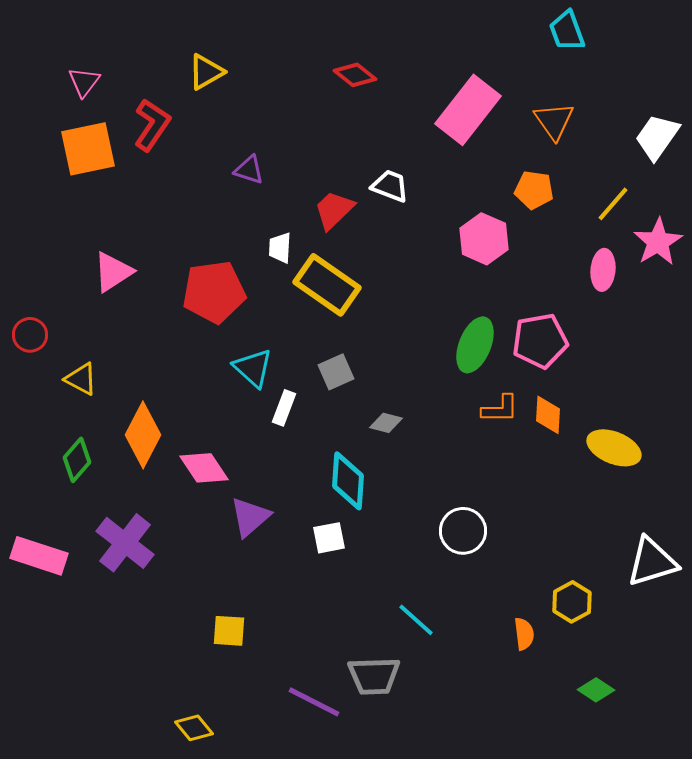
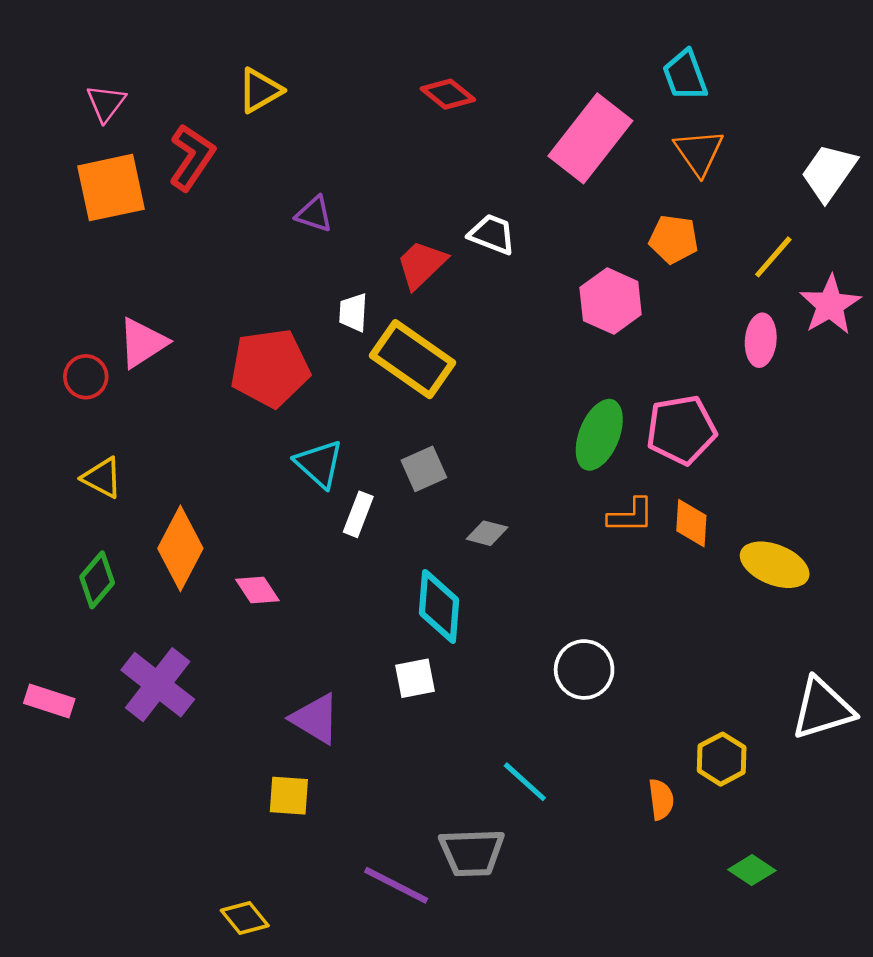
cyan trapezoid: (567, 31) -> (685, 75), moved
red circle: (30, 335) -> (86, 377), moved
pink diamond: (204, 468) -> (257, 590), size x0.7
purple triangle: (250, 517) -> (315, 719), moved, turned -48
pink rectangle: (39, 556) -> (49, 701), size x0.7

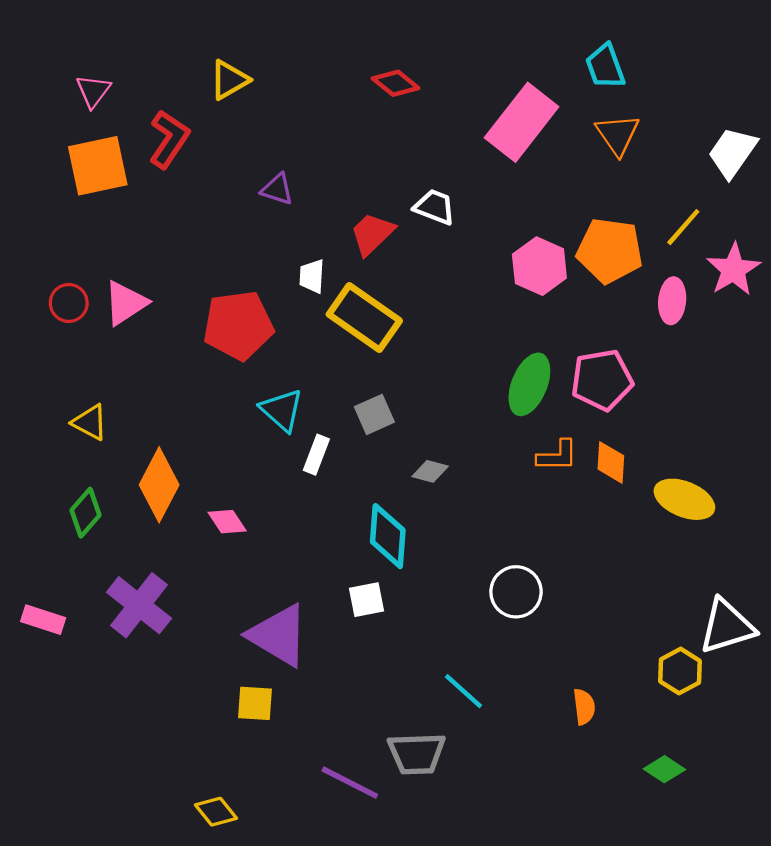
orange pentagon: (674, 239) -> (610, 251), moved, size x1.5
red circle: (86, 377) -> (69, 303), moved
purple triangle: (315, 719) -> (278, 635), size x1.4
yellow hexagon: (722, 759) -> (680, 671), moved

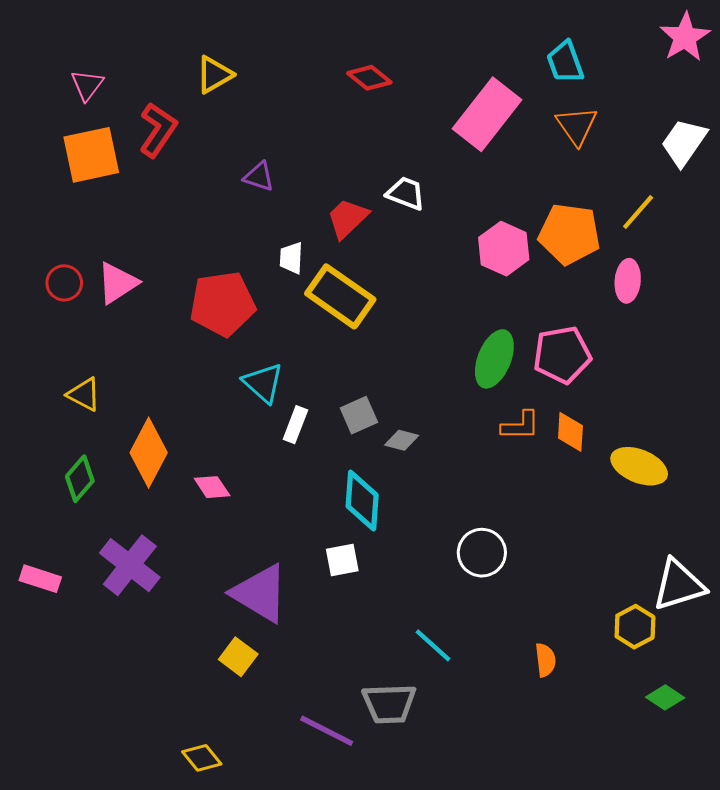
pink star: (734, 269) -> (685, 37), moved
gray square: (374, 414) -> (359, 415), moved
yellow square: (255, 703) -> (238, 657), turned 33
green diamond: (664, 769) -> (665, 697), moved

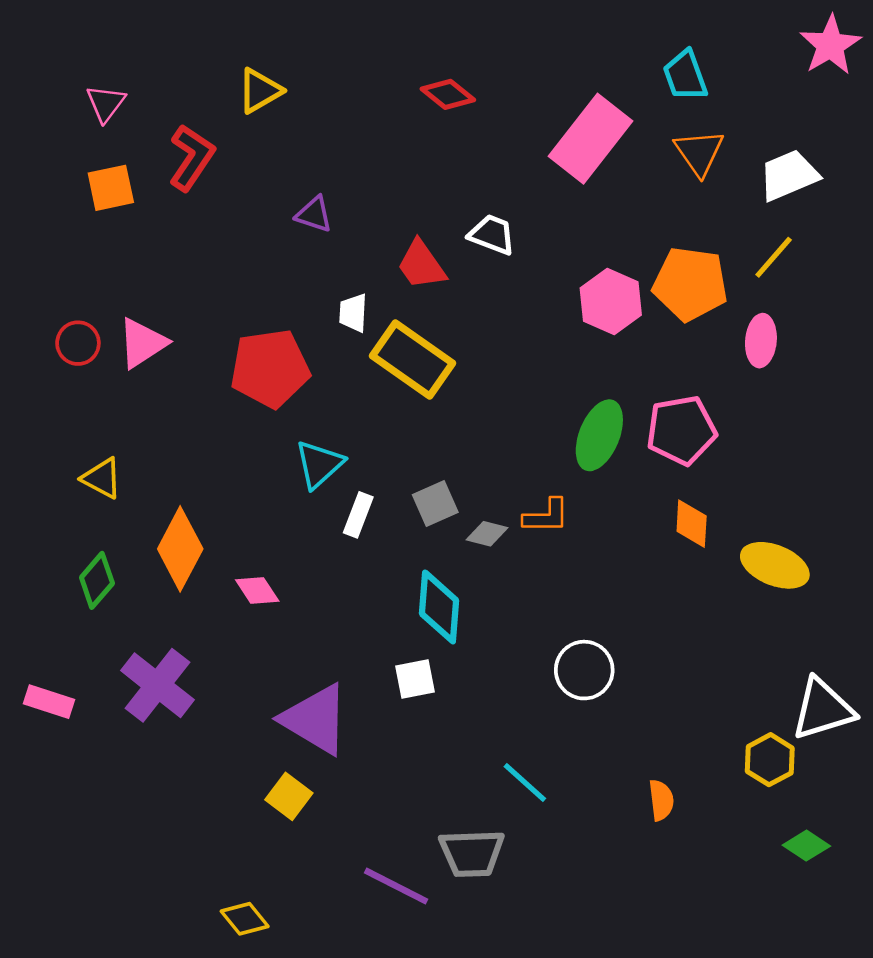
white trapezoid: (684, 142) -> (789, 175), moved, turned 32
orange square: (91, 155) -> (111, 188), size x0.7
red trapezoid: (348, 218) -> (421, 265), turned -81
cyan triangle: (263, 383) -> (319, 464), turned 36
orange L-shape: (520, 426) -> (546, 516), moved

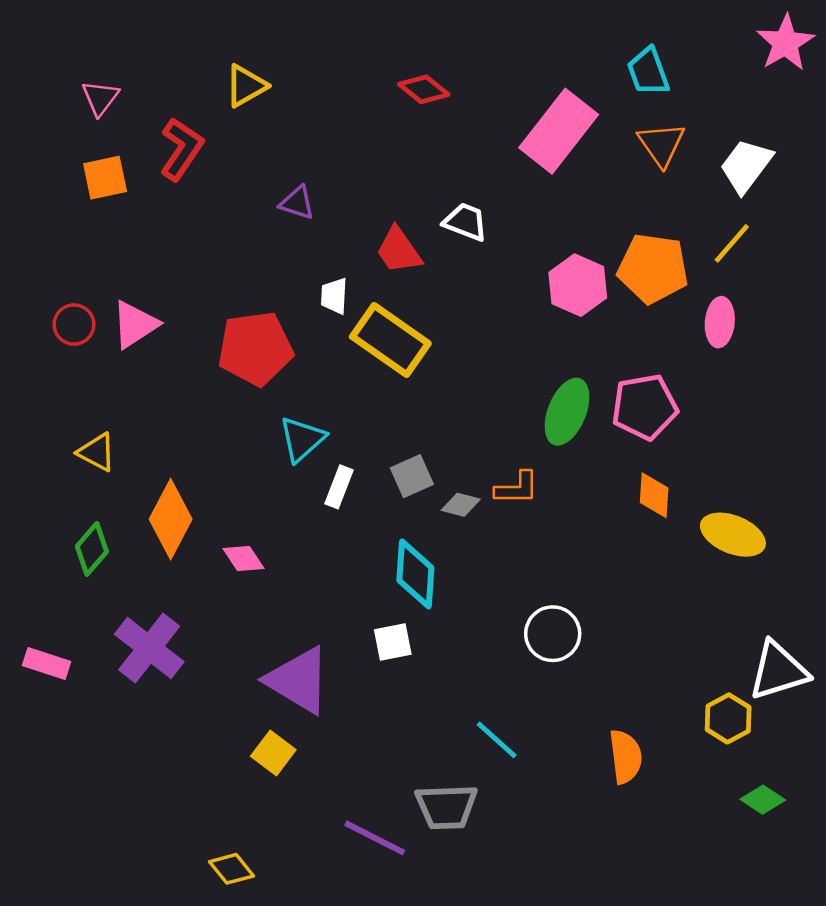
white trapezoid: (789, 175) -> (746, 166), turned -30
orange semicircle: (661, 800) -> (625, 757), size x1.4

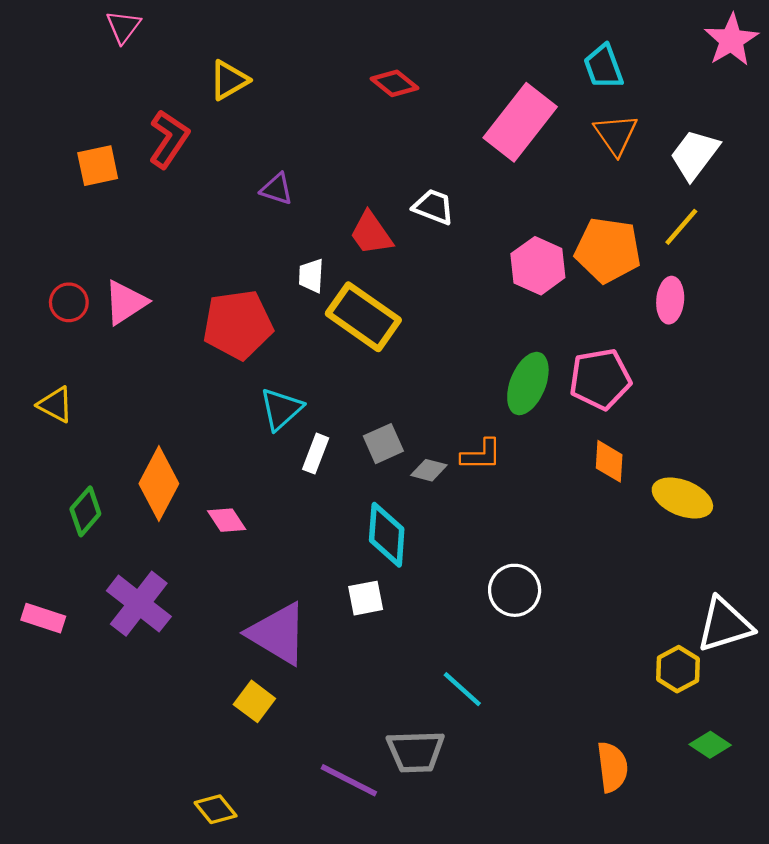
pink triangle: (100, 98) -> (123, 27), moved
yellow triangle: (97, 452) -> (55, 405), moved
orange semicircle: (625, 757) -> (612, 767), moved

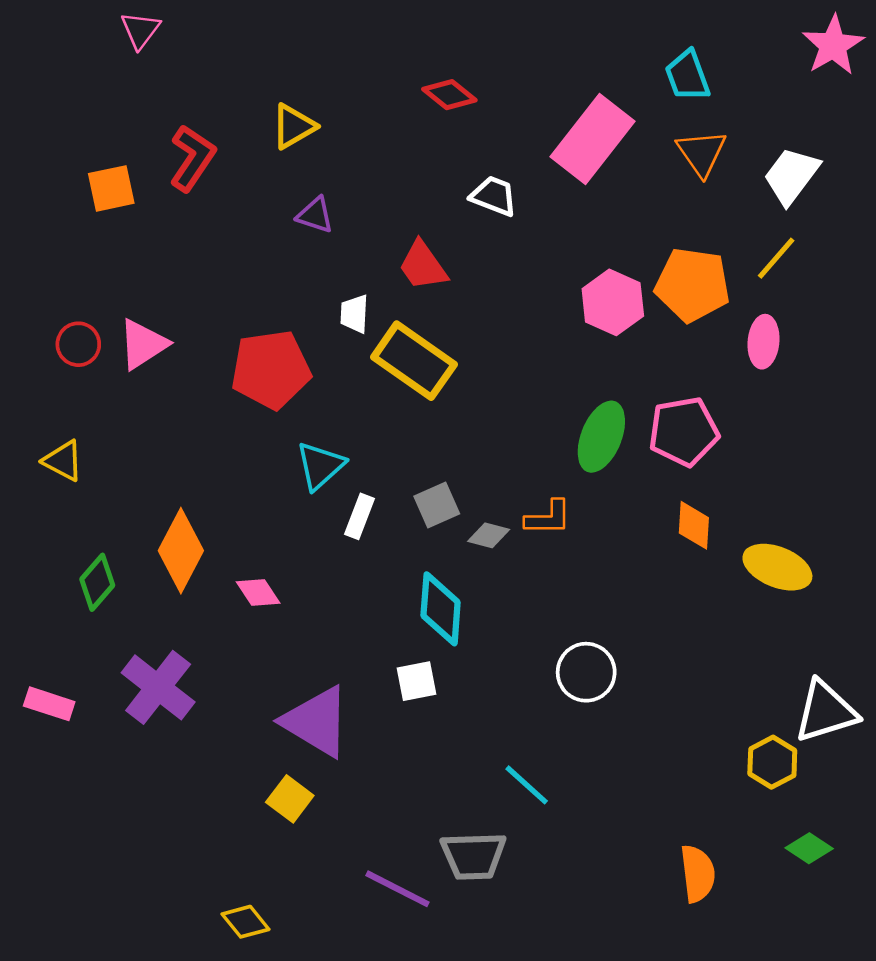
yellow triangle: (229, 80) -> (294, 126), moved
white trapezoid: (433, 207) -> (494, 196), moved

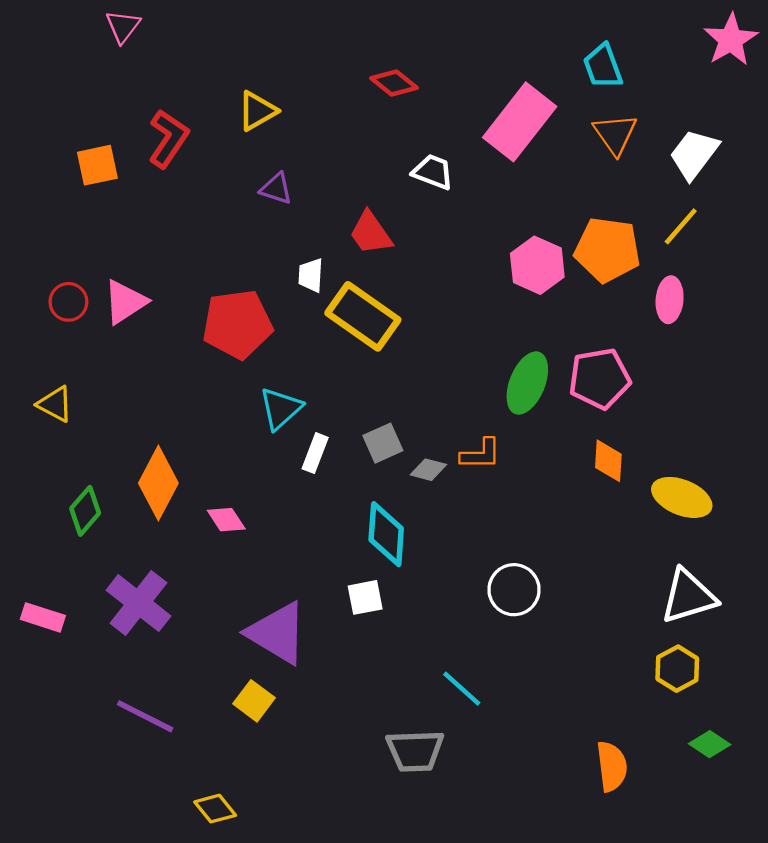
white triangle: (826, 711) -> (688, 596), moved
purple line: (397, 889) -> (145, 716), moved

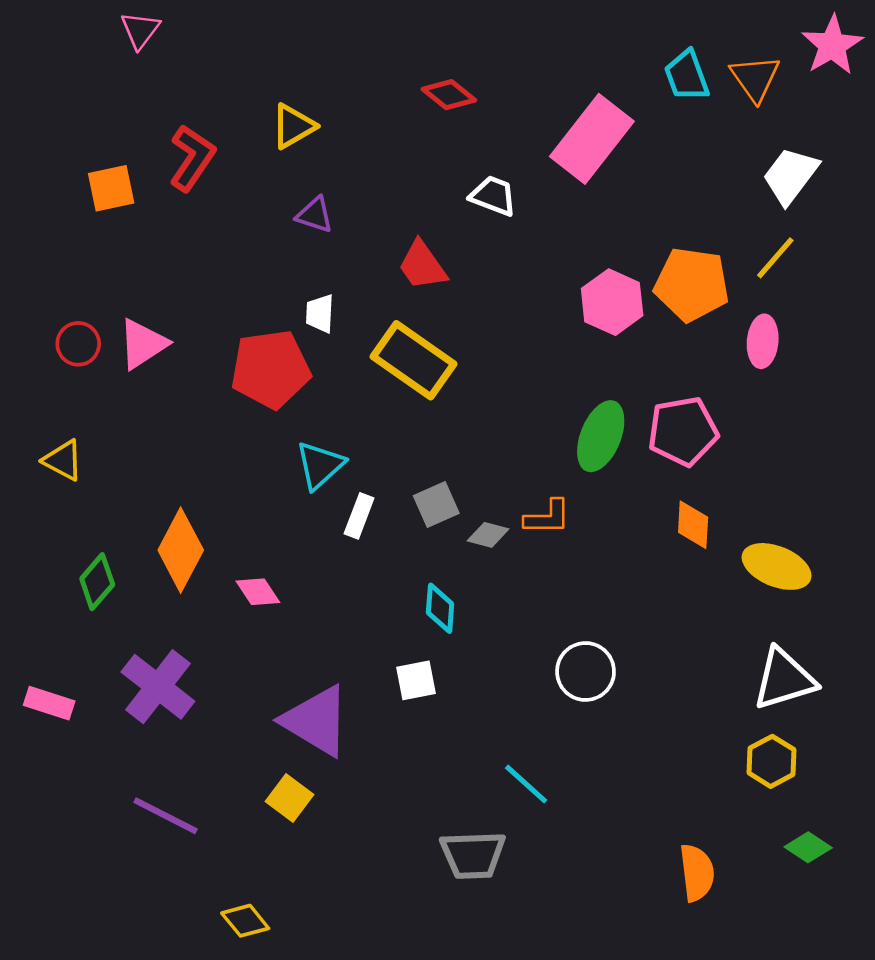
orange triangle: (615, 134) -> (755, 78), moved
white trapezoid: (311, 275) -> (320, 313), moved
cyan diamond: (386, 534) -> (440, 608), size x0.7

